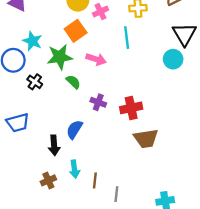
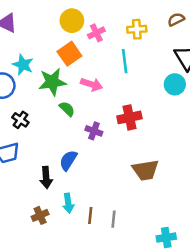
black cross: (35, 82) -> (20, 120), moved
red cross: (131, 108) -> (129, 117), moved
gray line: (116, 194) -> (114, 219), moved

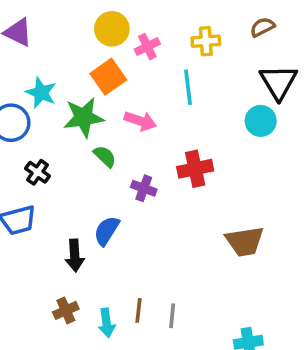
brown trapezoid: (145, 170) -> (245, 241), moved
cyan arrow: (68, 203) -> (107, 323), moved

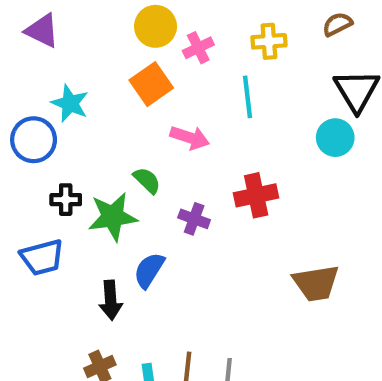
green star: (84, 117) -> (113, 217), moved
black cross: (38, 172) -> (66, 200), turned -35

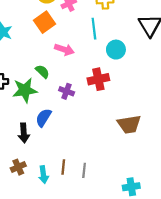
cyan circle: (335, 138) -> (116, 50), moved

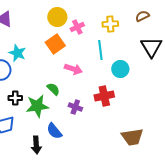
blue semicircle: (43, 118) -> (54, 131), turned -72

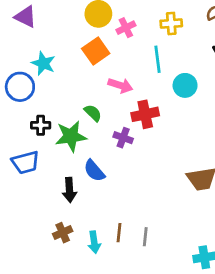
red cross: (104, 96) -> (145, 114), moved

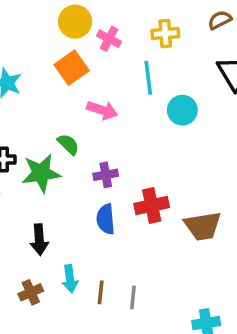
pink cross: (126, 28) -> (109, 39), turned -36
red cross: (145, 114) -> (152, 206), moved
purple cross: (123, 138) -> (106, 175), turned -30
blue semicircle: (94, 171) -> (106, 219), moved, turned 35
cyan arrow: (94, 242) -> (70, 279), moved

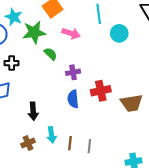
green star: (41, 173) -> (34, 32), moved

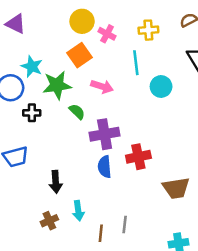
black cross: (12, 63) -> (32, 113), moved
purple cross: (73, 72) -> (105, 134), size x1.6
brown trapezoid: (132, 103) -> (176, 188), moved
brown line: (70, 143) -> (101, 233), moved

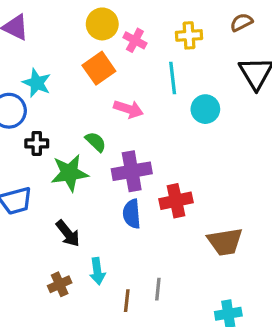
green star: (57, 85) -> (69, 173), moved
black arrow: (56, 182) -> (68, 234), turned -35

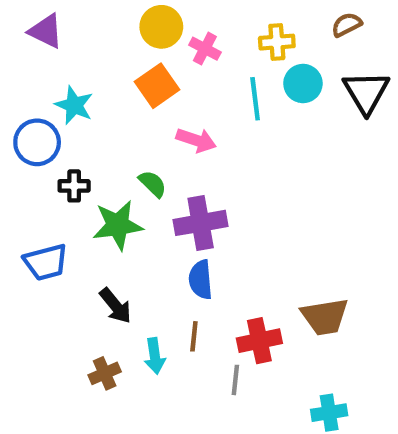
cyan circle: (205, 109) -> (303, 83), moved
red cross: (176, 201) -> (259, 341), moved
brown line: (127, 301) -> (194, 336), moved

